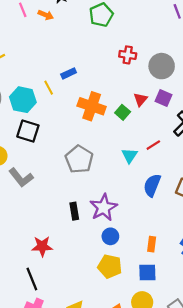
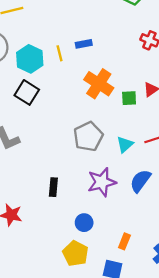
green square: (123, 112) -> (129, 98), turned 32
gray pentagon: (79, 159) -> (88, 137), moved
purple star: (104, 207) -> (102, 182), moved

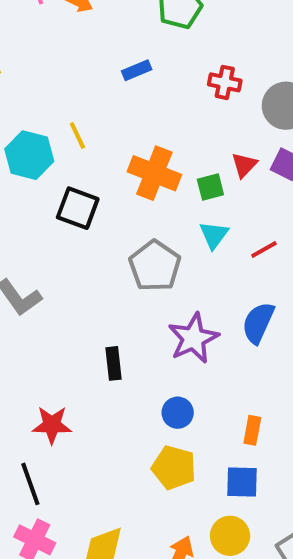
blue rectangle: (84, 44) -> (137, 70), moved
black square: (27, 92) -> (78, 208), moved
cyan triangle: (125, 144) -> (214, 235), moved

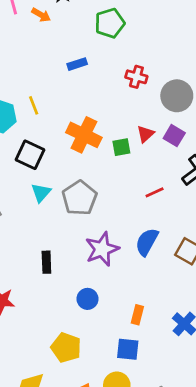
cyan triangle: (214, 235) -> (41, 193), moved
yellow pentagon: (174, 468) -> (66, 348), moved

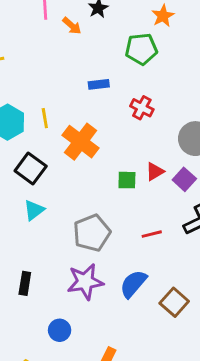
red cross: (136, 77) -> (142, 108), moved
orange cross: (84, 135) -> (81, 142), moved
gray pentagon: (80, 198) -> (92, 233), moved

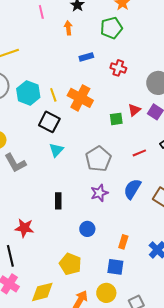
orange arrow: (72, 26) -> (68, 28), moved, turned -128
yellow line: (45, 118) -> (53, 95), moved
purple star: (85, 282) -> (99, 193), size x0.7

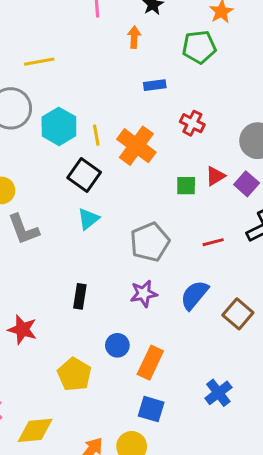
red cross: (118, 68) -> (192, 123), moved
orange rectangle: (123, 242) -> (150, 363), moved, size x1.5
yellow pentagon: (70, 264) -> (74, 374), moved

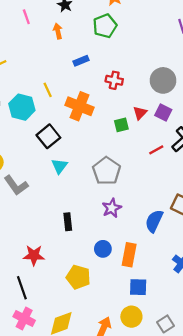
yellow line: (96, 135) -> (48, 90), moved
black square: (84, 175) -> (48, 136), turned 30
red line: (213, 242) -> (156, 150), moved
blue semicircle: (194, 295) -> (154, 221), moved

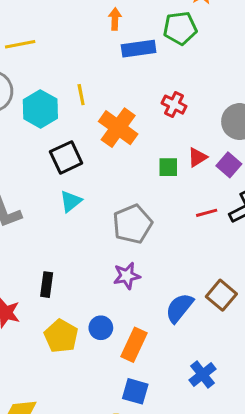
blue rectangle: (81, 61) -> (139, 49), moved, size x1.5
black rectangle: (68, 222) -> (47, 285), moved
yellow pentagon: (78, 277) -> (61, 336), moved

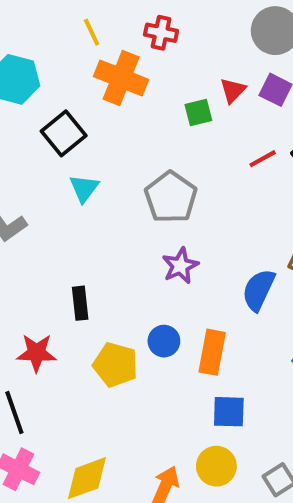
yellow line: (81, 95) -> (92, 32), moved
red cross: (174, 105) -> (161, 33), moved

